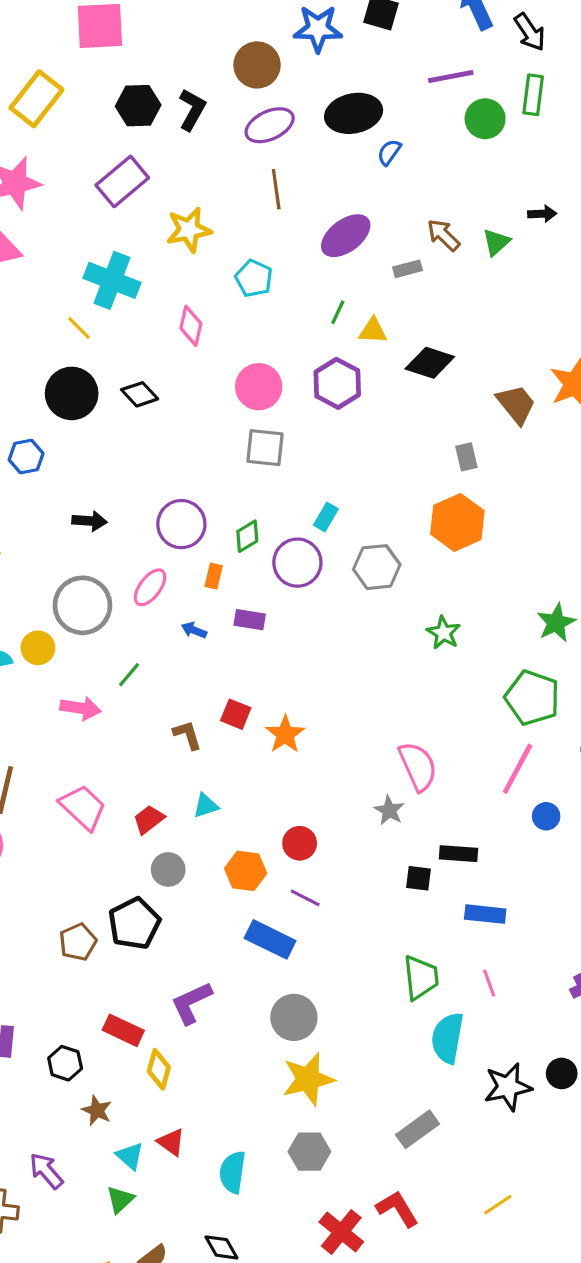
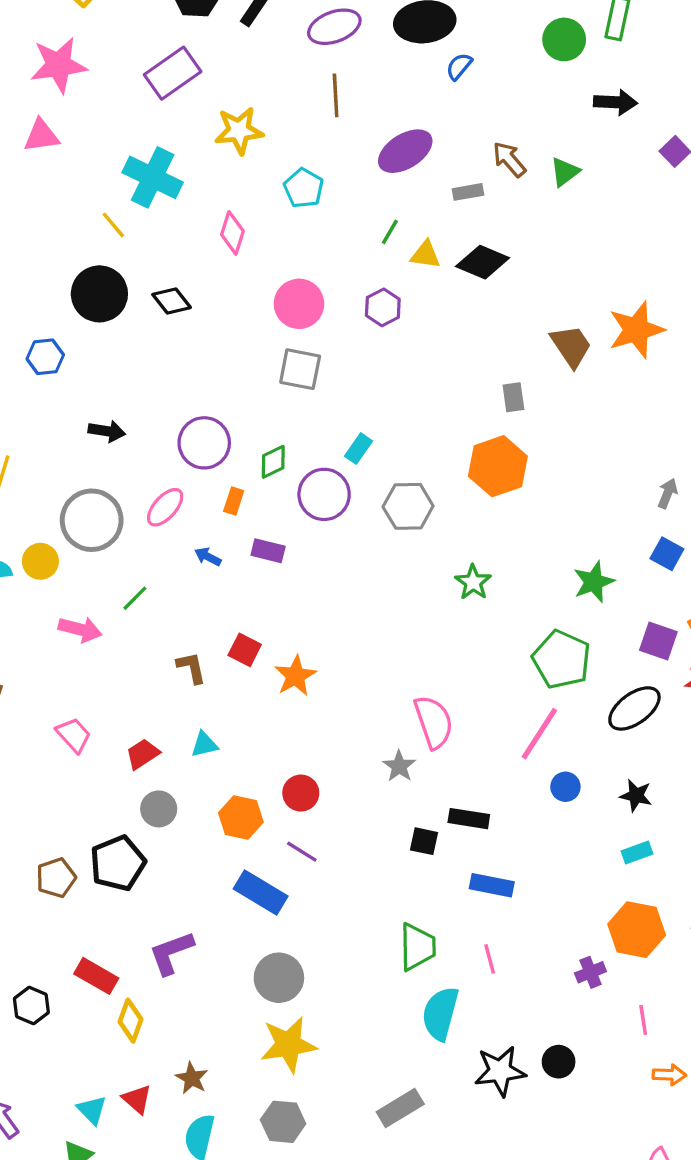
black arrow: (542, 214) -> (615, 102), moved, size x1.4
black diamond: (430, 363) -> (483, 262), moved
purple hexagon: (337, 383) -> (383, 307), size x0.7
pink trapezoid: (83, 807) -> (74, 735), size x0.7
brown star: (97, 1110) -> (192, 1078), moved

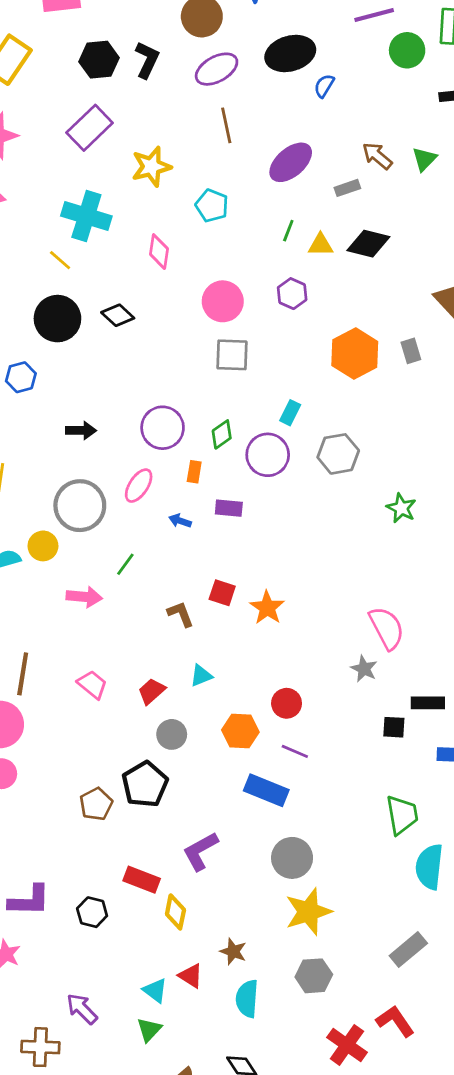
orange hexagon: (498, 466) -> (355, 353), moved

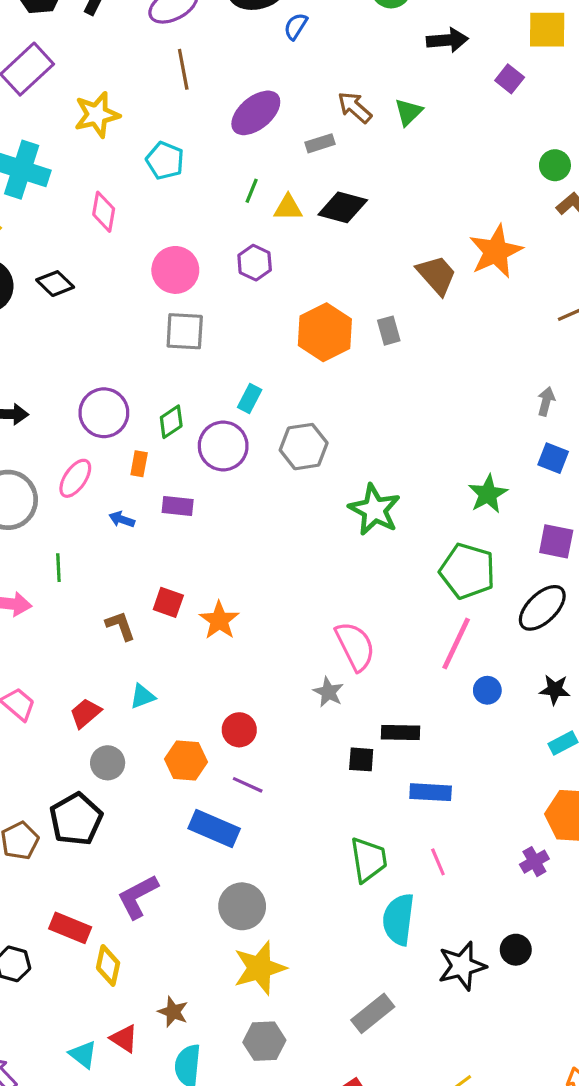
green star: (401, 508) -> (374, 510), size x1.5
green line: (125, 564) -> (58, 568), turned -40

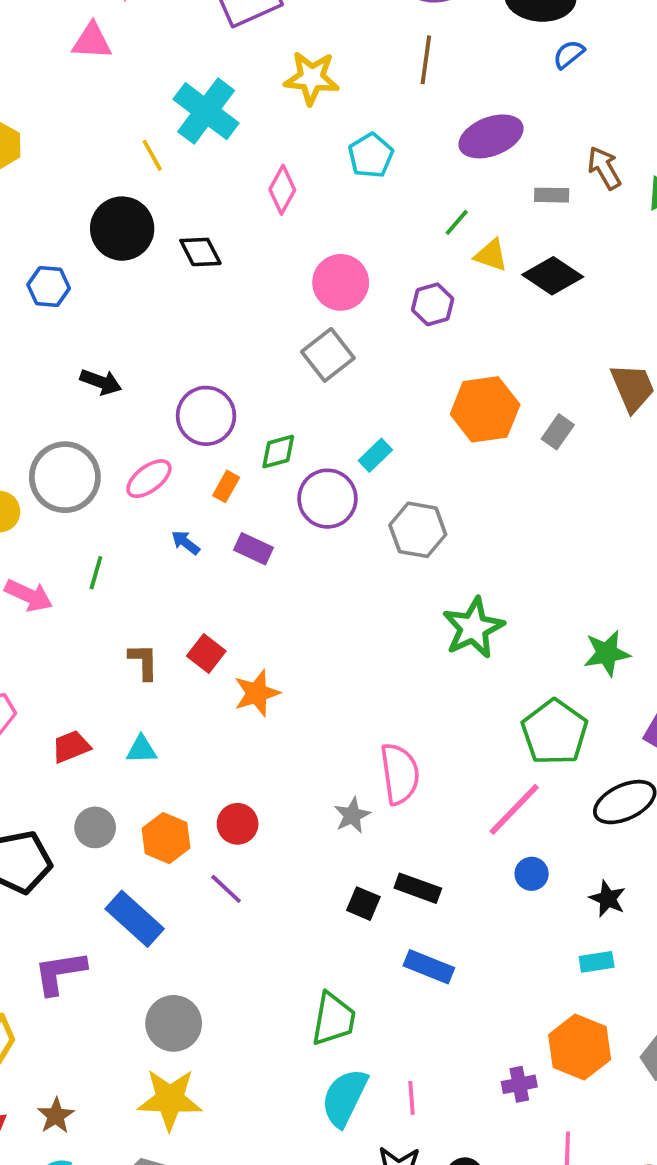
gray square: (185, 331) -> (328, 355), turned 30
gray rectangle: (389, 331) -> (558, 432), turned 32
gray circle: (108, 763) -> (95, 827), moved
blue rectangle: (214, 829) -> (135, 919), moved
pink line: (438, 862) -> (412, 1098), moved

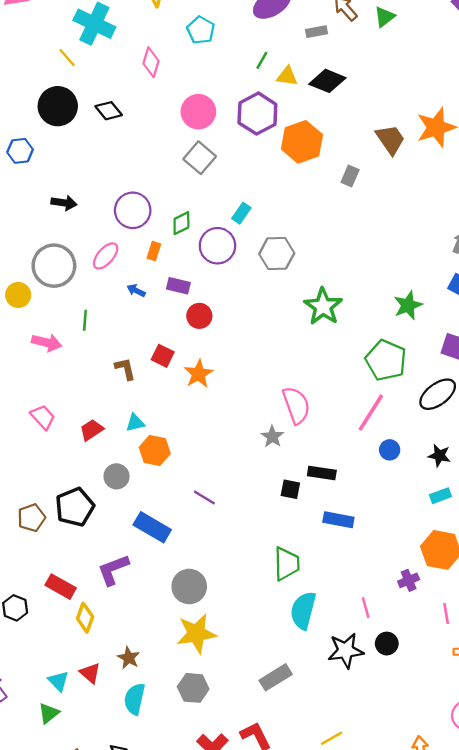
purple hexagon: (433, 304) -> (257, 114), size x1.6
orange hexagon: (485, 409) -> (302, 142), moved
red circle: (238, 824) -> (199, 316), moved
orange hexagon: (166, 838) -> (155, 451), moved
pink line: (412, 1098) -> (366, 608), moved

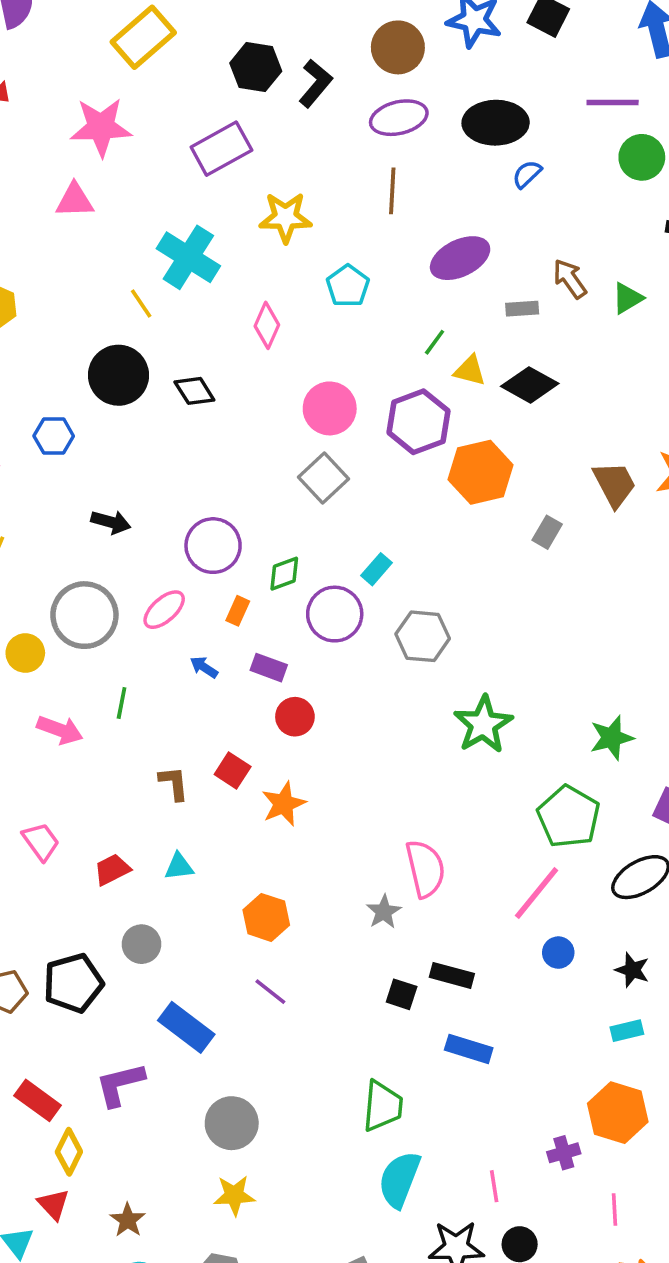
orange hexagon: (155, 451) -> (266, 917), moved
yellow star: (196, 634) -> (234, 1195), size x0.7
red triangle: (90, 673) -> (53, 1204), moved

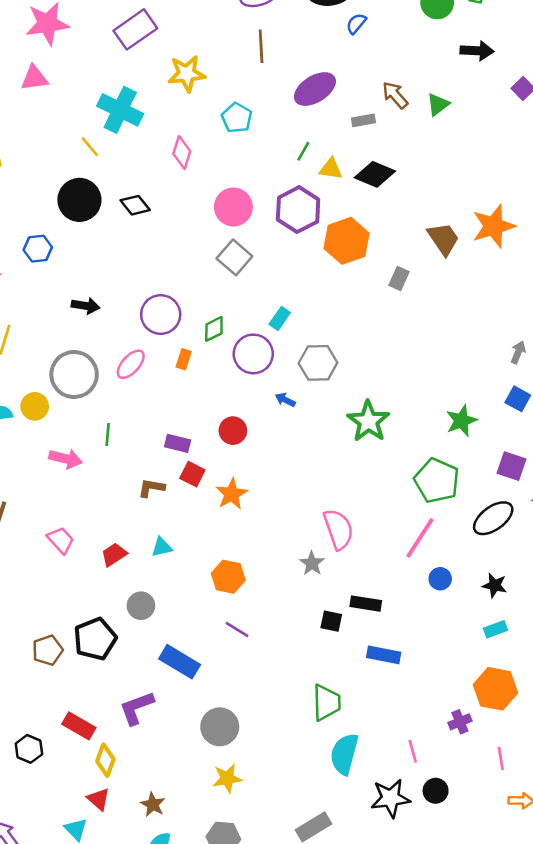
blue arrow: (204, 667) -> (285, 400), moved
purple rectangle: (269, 668) -> (178, 443), moved
brown L-shape: (174, 783) -> (151, 488), turned -68

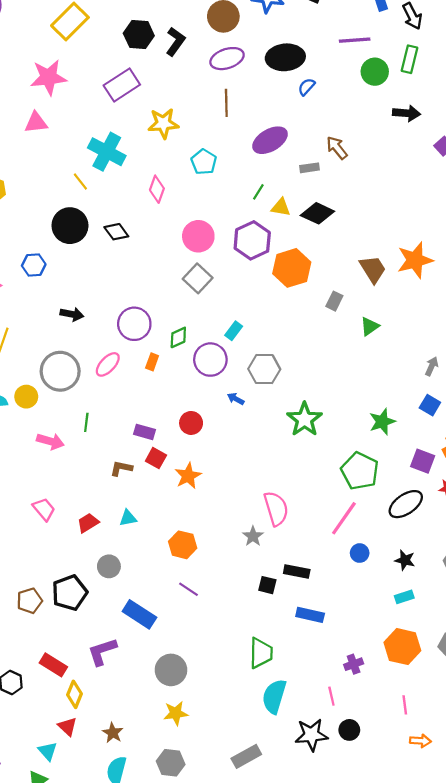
green triangle: (438, 105) -> (370, 326), moved
purple cross: (460, 722) -> (354, 664), moved

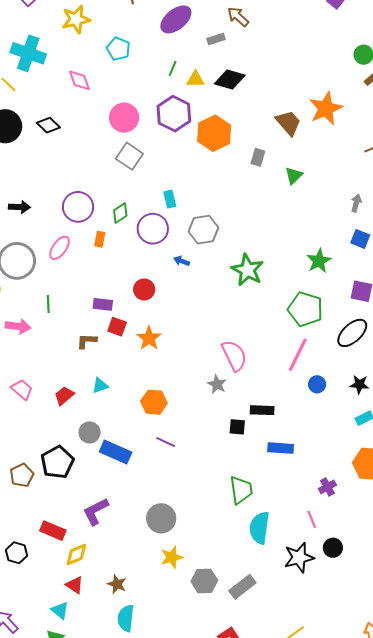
pink diamond: (157, 189) -> (79, 80), turned -30
cyan rectangle: (234, 331) -> (170, 199), turned -42
blue rectangle: (139, 614) -> (116, 452), moved
yellow diamond: (74, 694) -> (76, 554), turned 55
gray hexagon: (171, 763) -> (204, 581), moved

